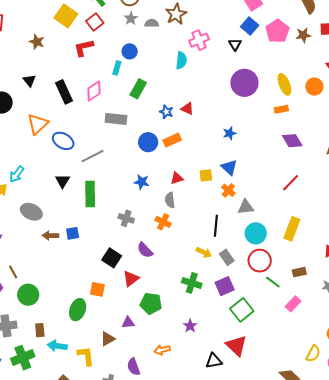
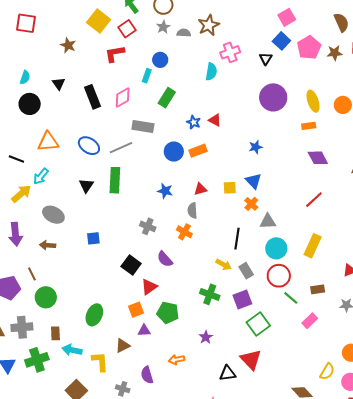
orange triangle: (38, 124) -> (48, 142), moved, turned 35
gray line: (93, 156) -> (121, 148), moved
green rectangle: (90, 194) -> (115, 180), moved
brown arrow: (50, 235) -> (48, 245), moved
orange square: (97, 289) -> (136, 310), moved, turned -35

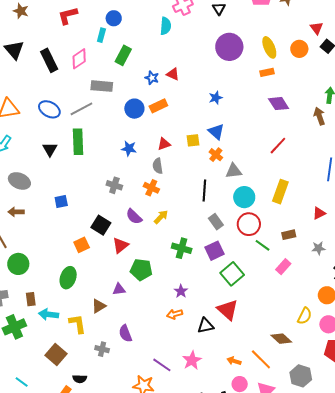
black triangle: (59, 84) -> (14, 50), size x1.5
yellow arrow: (224, 265) -> (161, 217), moved, turned -70
orange square: (136, 310) -> (82, 245), moved
orange arrow: (177, 360) -> (175, 314), moved

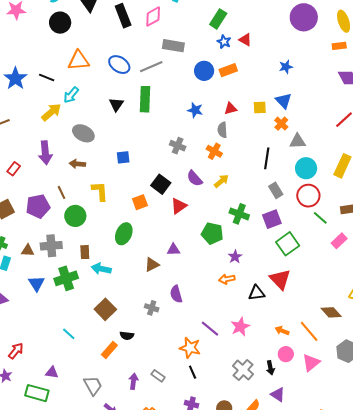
green rectangle: (123, 55) -> (218, 19), moved
green pentagon: (141, 270) -> (212, 233), moved
yellow L-shape: (77, 324) -> (100, 191), moved

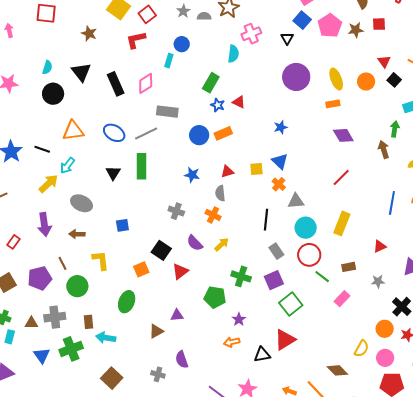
red triangle: (280, 279) -> (285, 340), turned 45

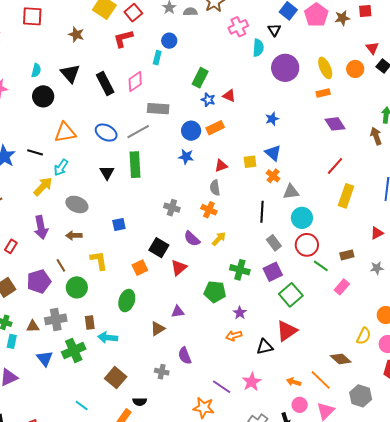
cyan semicircle: (233, 54) -> (258, 48), moved
blue star: (192, 175) -> (186, 157), moved
yellow rectangle: (342, 223) -> (346, 196), moved

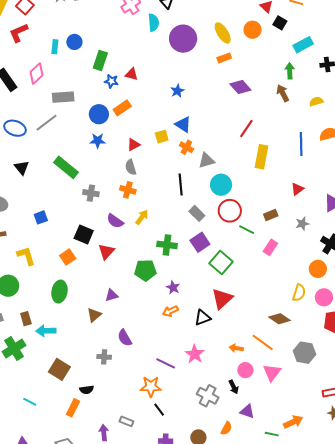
blue circle: (169, 41) -> (74, 42), moved
green rectangle: (135, 165) -> (66, 167), moved, turned -40

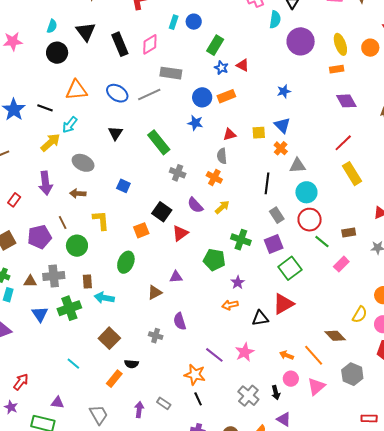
yellow rectangle: (261, 157) -> (352, 174), turned -55
blue square: (41, 217) -> (123, 186), turned 32

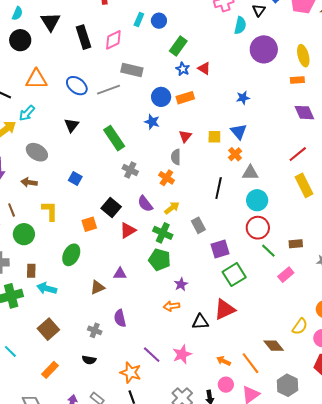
red triangle: (230, 134) -> (185, 136), turned -40
gray rectangle: (277, 215) -> (198, 225), moved
green cross: (241, 240) -> (163, 233), moved
black semicircle: (131, 364) -> (89, 360), moved

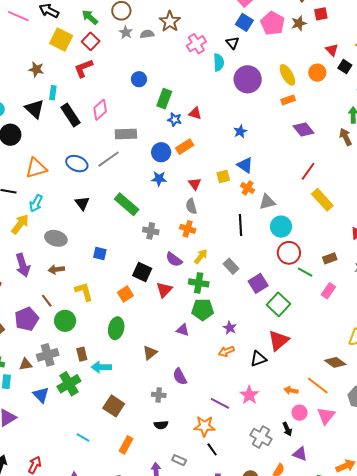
cyan rectangle: (139, 20) -> (53, 93), moved
purple triangle: (120, 274) -> (183, 330), moved, turned 32

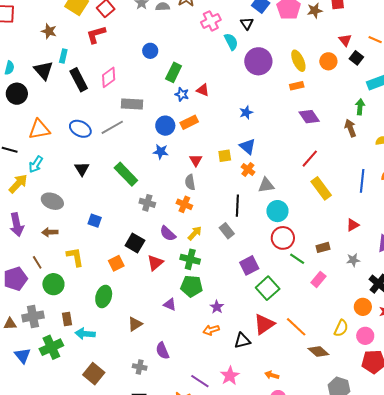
cyan semicircle: (219, 62) -> (231, 42), turned -30
gray rectangle: (231, 266) -> (227, 231), moved
orange line: (318, 385) -> (296, 327), moved

